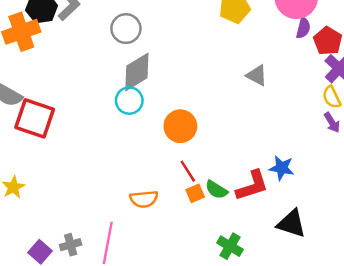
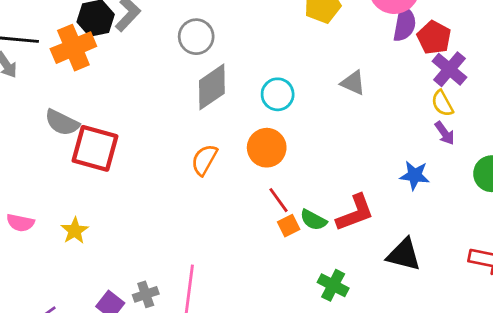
purple semicircle: (303, 28) -> (404, 24), size x1.4
cyan circle: (129, 101) -> (278, 94), moved
blue star: (282, 168) -> (415, 175), moved
orange semicircle: (144, 199) -> (204, 160), moved, turned 128

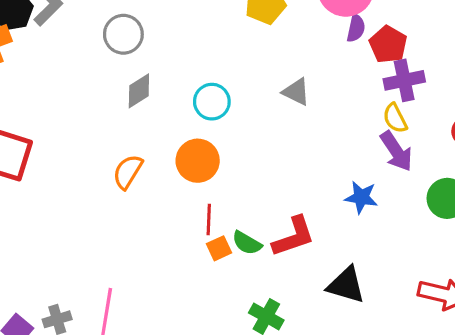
purple semicircle: (404, 24) -> (356, 28), size x0.7
purple cross: (449, 69) -> (404, 80), turned 36
gray diamond: (212, 87) -> (139, 91), size x0.7
purple arrow: (445, 133) -> (396, 151), size x1.5
red line: (279, 200) -> (209, 220), turned 36

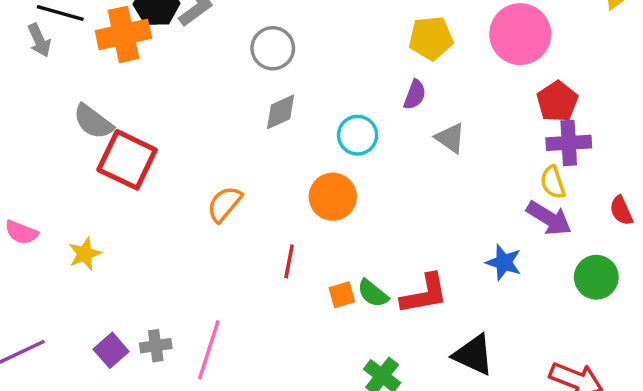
purple semicircle: (356, 28) -> (415, 95), moved
purple arrow: (396, 151) -> (549, 218), turned -33
orange semicircle: (128, 172) -> (224, 204), moved
red line: (209, 220) -> (289, 261), moved

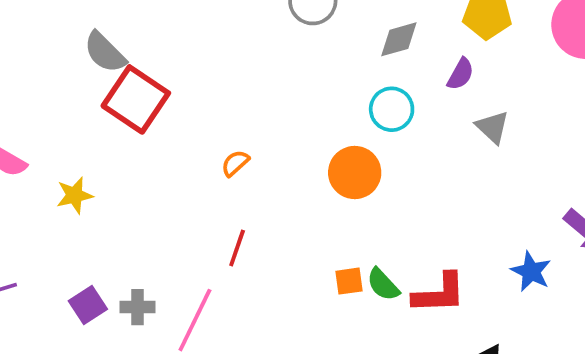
gray diamond: (281, 112) -> (399, 39), moved
orange semicircle: (224, 204) -> (235, 163), size x0.7
red line: (289, 261) -> (237, 248), moved

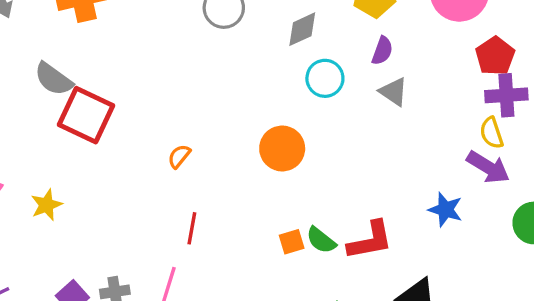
purple semicircle: (461, 74) -> (382, 51), moved
cyan circle: (392, 109) -> (325, 78), moved

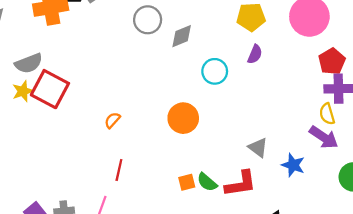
gray diamond: (302, 29) -> (182, 36), moved
gray semicircle: (53, 79) -> (29, 63), turned -60
gray triangle: (394, 92) -> (258, 148), moved
yellow star: (46, 205) -> (23, 91), moved

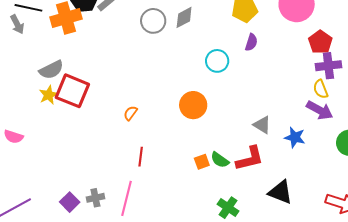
gray diamond: (182, 36) -> (184, 17), moved

